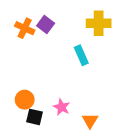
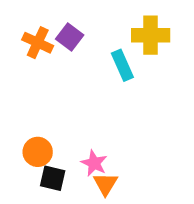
cyan rectangle: (81, 55) -> (122, 65), moved
orange triangle: (90, 121) -> (105, 184), moved

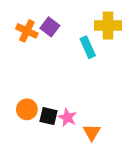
black square: (53, 178) -> (49, 116), moved
orange triangle: (105, 184) -> (92, 132), moved

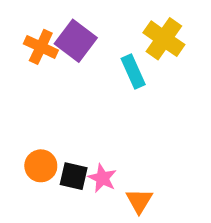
yellow cross: (108, 26) -> (164, 39), turned 35
purple square: (50, 27) -> (76, 41), size x1.4

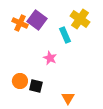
pink star: (102, 178) -> (50, 58), moved

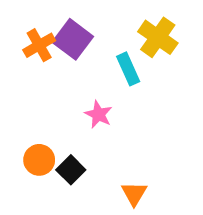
orange cross: (20, 23) -> (39, 45), turned 35
black square: (36, 86) -> (71, 170), turned 32

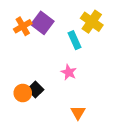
pink star: (98, 114) -> (69, 72), moved
black square: (71, 170) -> (35, 90), moved

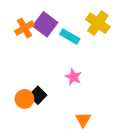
cyan rectangle: (74, 40) -> (70, 37), moved, turned -36

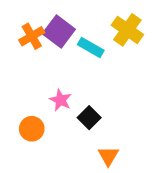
pink star: (73, 77) -> (60, 100), moved
black square: (38, 95) -> (89, 118), moved

